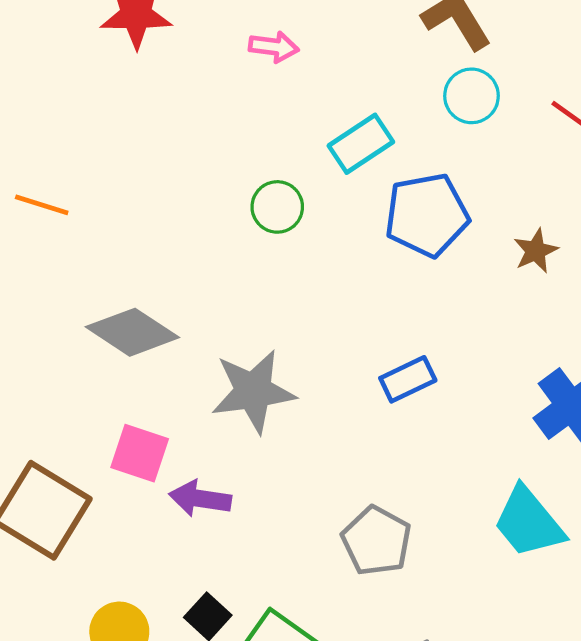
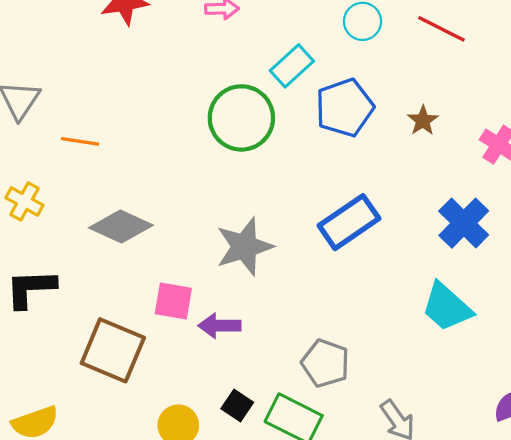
green circle: (277, 207) -> (241, 118), size x1.8
gray diamond: (132, 332) -> (121, 226), moved
blue rectangle: (408, 379) -> (349, 222), size x1.6
gray pentagon: (376, 541) -> (325, 363), moved

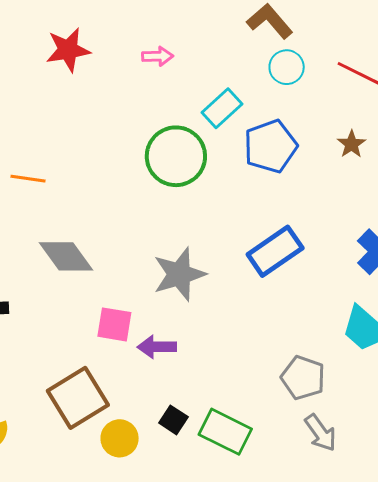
brown star: (423, 121) -> (352, 144), moved
gray diamond: (121, 226) -> (66, 256), turned 30
brown square: (113, 350) -> (78, 398), moved, turned 36
gray pentagon: (325, 363) -> (303, 378), moved

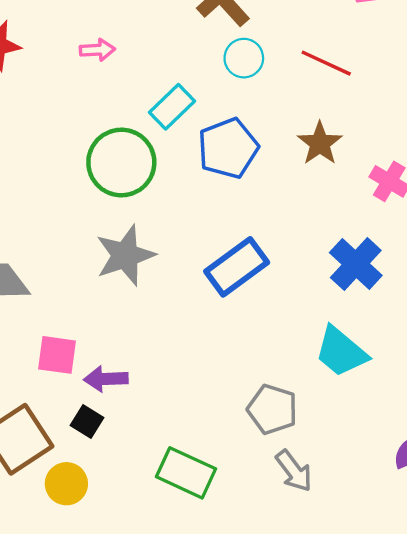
brown star: (352, 144) -> (320, 143), size x1.4
gray star: (179, 274) -> (125, 255), moved
black square: (173, 420) -> (87, 422), moved

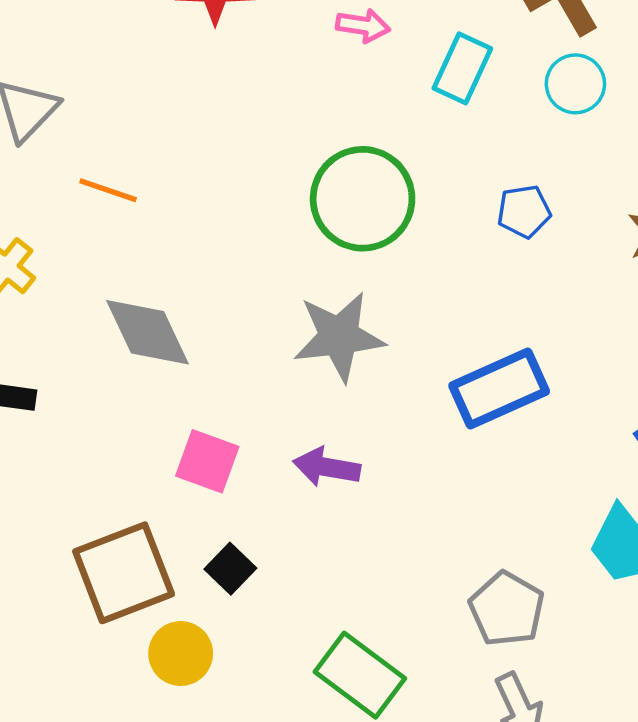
cyan rectangle: (172, 107) -> (462, 68), moved, turned -33
blue pentagon: (228, 148) -> (524, 211), size x0.6
purple arrow: (106, 379) -> (327, 467), moved

